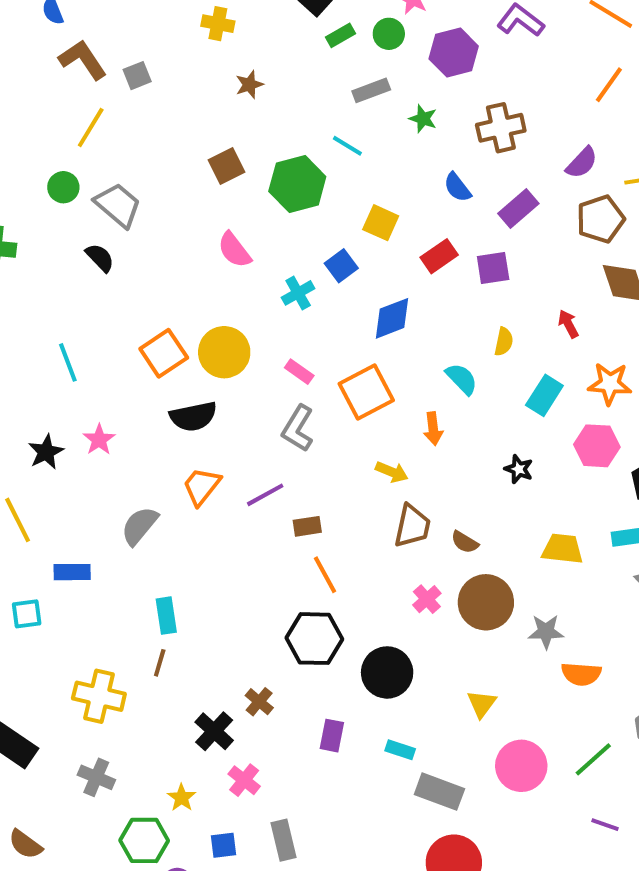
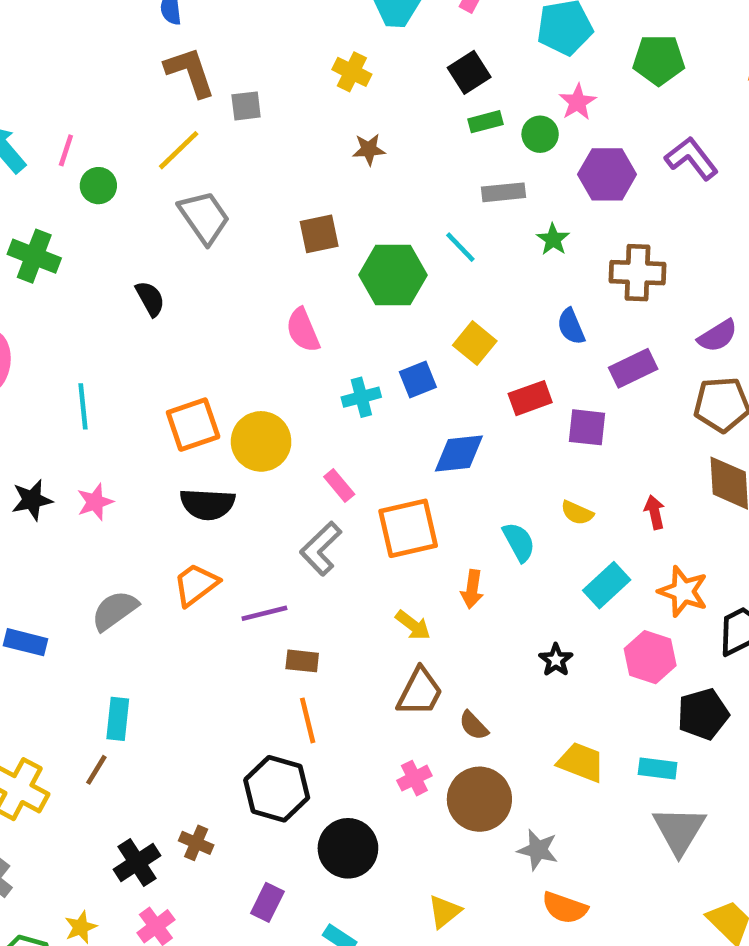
green circle: (63, 187) -> (98, 186), moved
gray trapezoid: (118, 205) -> (204, 217), moved
yellow semicircle: (504, 342) -> (577, 513), turned 88
brown cross: (259, 702) -> (196, 843), turned -32

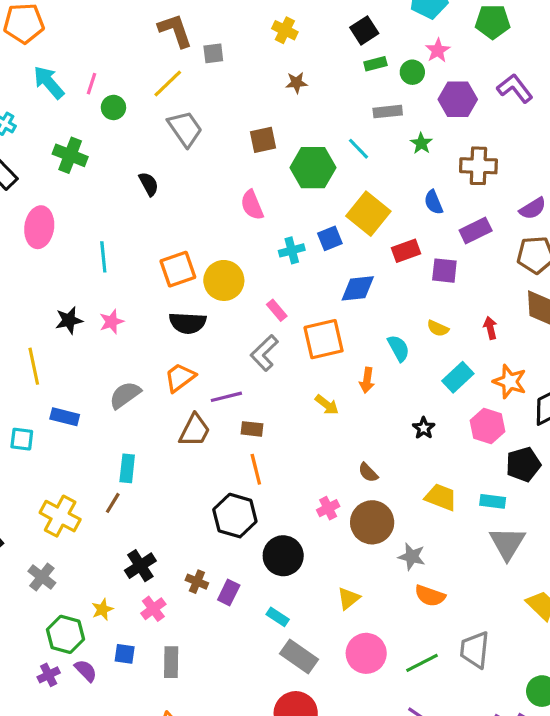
yellow square: (475, 343) -> (368, 214), size x1.5
brown trapezoid: (420, 692) -> (195, 430), moved
brown cross: (196, 843) -> (197, 582), moved

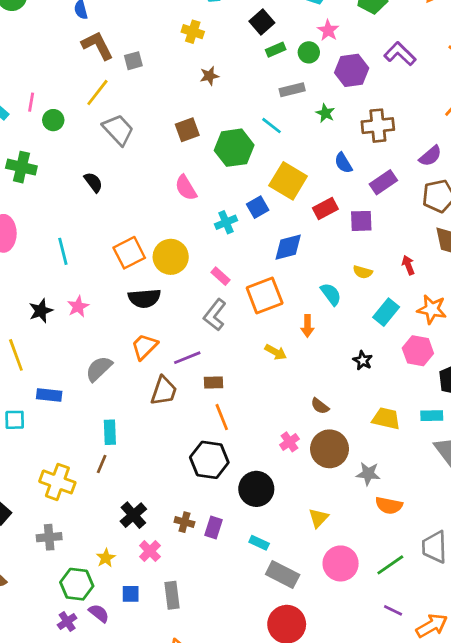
gray cross: (42, 577) -> (49, 537), turned -35

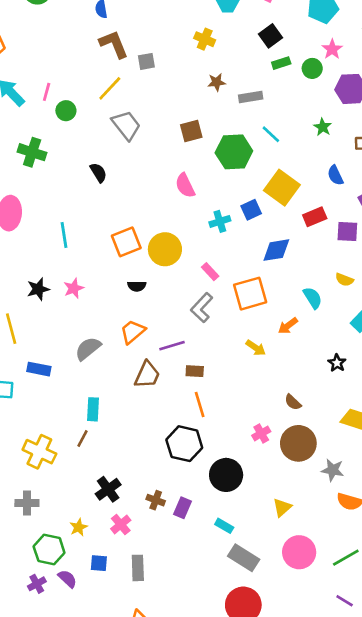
gray rectangle: (292, 90) -> (251, 97), moved
black semicircle: (144, 298) -> (137, 286), size x0.6
orange arrow: (307, 326) -> (288, 326), turned 48

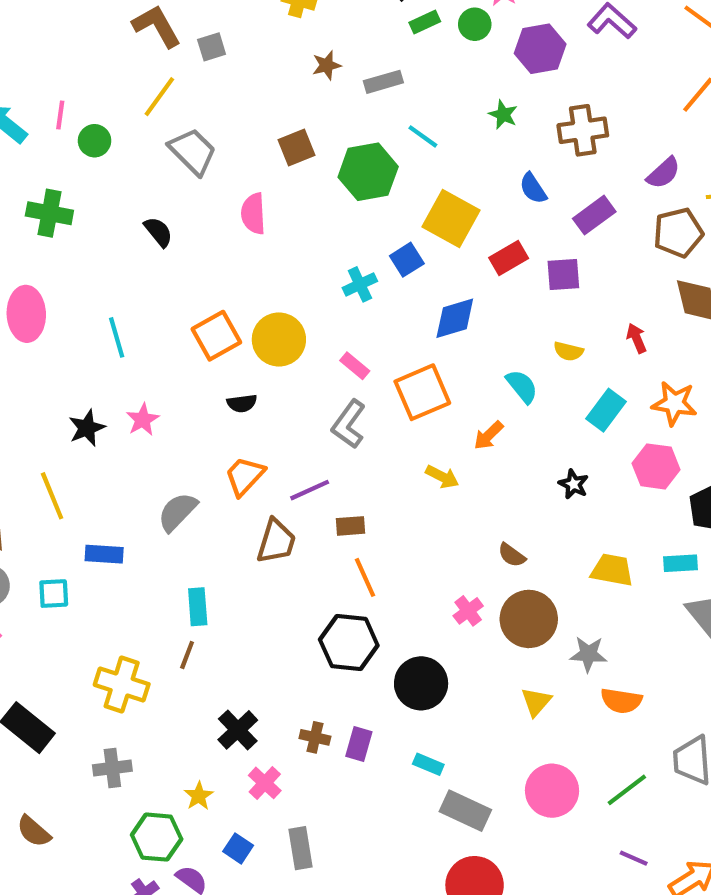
pink semicircle: (185, 186) -> (253, 214), moved, turned 30
yellow triangle: (282, 507) -> (536, 702), moved
blue square: (99, 563) -> (238, 848), turned 36

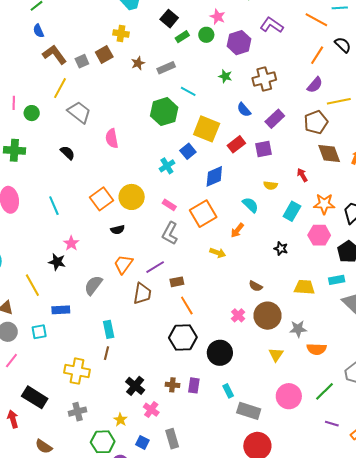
brown square: (296, 148) -> (104, 55), moved
purple semicircle: (663, 173) -> (315, 85), moved
black star: (87, 428) -> (57, 262), moved, turned -30
cyan rectangle: (428, 764) -> (228, 391), turned 48

